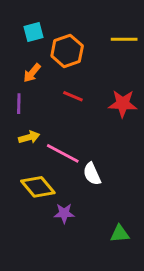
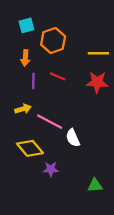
yellow line: (124, 39) -> (98, 53), moved
orange arrow: (32, 73) -> (25, 58), turned -35
purple line: (19, 104) -> (33, 81), moved

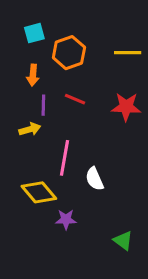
yellow line: (98, 53) -> (128, 53), moved
yellow arrow: (23, 109) -> (30, 129), moved
pink line: (50, 122) -> (64, 158), turned 72
green triangle: (95, 185) -> (123, 241), turned 42

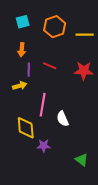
orange hexagon: (69, 53) -> (55, 27), moved
yellow diamond: (39, 192) -> (26, 128), turned 35

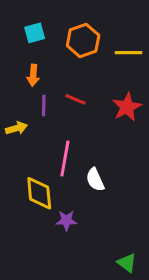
red star: (84, 71) -> (127, 107), turned -30
yellow arrow: (20, 86) -> (16, 128), moved
green triangle: (82, 160) -> (127, 263), moved

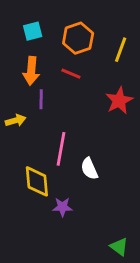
yellow line: (128, 53) -> (121, 50), turned -70
orange arrow: (33, 75) -> (31, 71), size x1.4
red line: (75, 99) -> (71, 74), moved

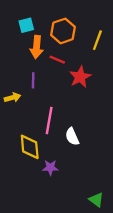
orange arrow: (31, 71) -> (37, 47), moved
red star: (119, 101) -> (80, 77), moved

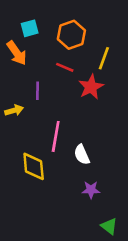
yellow line: (97, 40) -> (104, 58), moved
orange arrow: (37, 47) -> (17, 53), moved, turned -40
purple star: (50, 168) -> (91, 190), moved

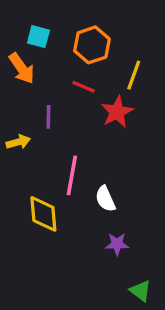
cyan square: (30, 28) -> (38, 37), turned 30

